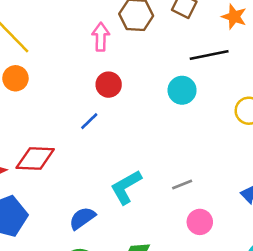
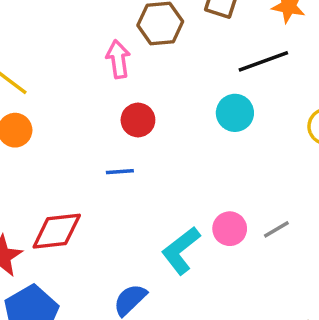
blue line: (89, 121) -> (120, 172), turned 48
gray line: (182, 184) -> (276, 229), moved
pink circle: (200, 222) -> (230, 229), moved

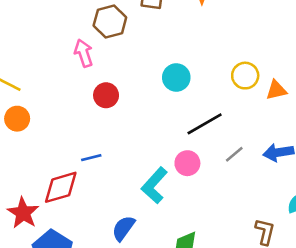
black line: (263, 61) -> (205, 124), moved
blue line: (120, 172) -> (91, 158), moved
gray line: (276, 229) -> (234, 154), moved

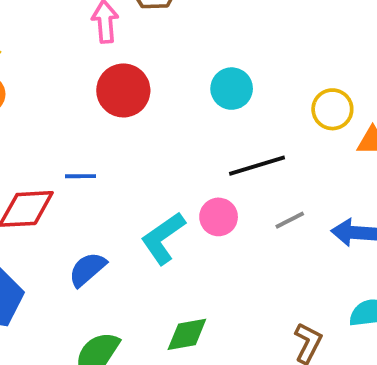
red circle: (106, 95) -> (123, 90), size x1.4
blue semicircle: (123, 228) -> (87, 269), moved

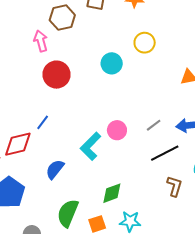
yellow circle: (332, 109) -> (145, 43), moved
black line: (257, 166) -> (165, 153), moved
blue line: (81, 176) -> (43, 122), turned -42

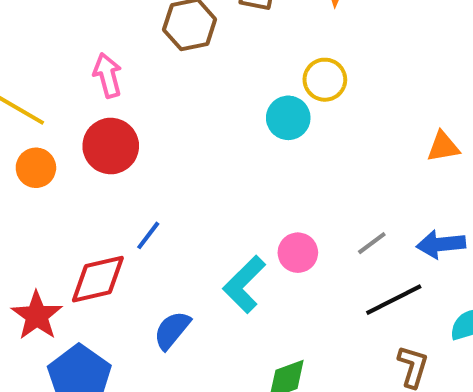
pink arrow: (41, 41) -> (108, 75), moved
yellow circle: (145, 43) -> (325, 80), moved
red circle: (57, 75) -> (111, 146), moved

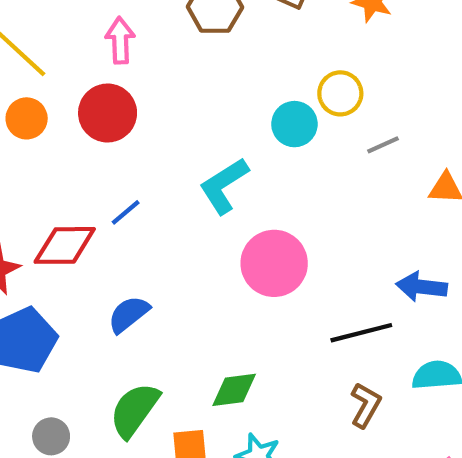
gray line: (372, 243) -> (383, 145), moved
pink circle: (298, 253) -> (274, 263), size x1.6
cyan L-shape: (244, 284) -> (224, 186), moved

